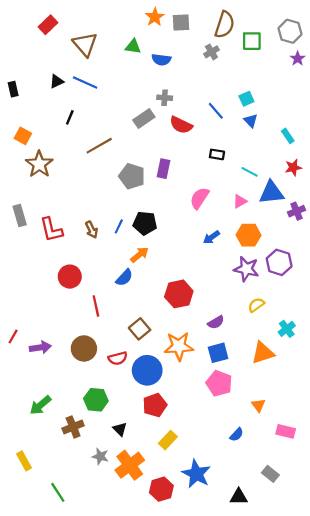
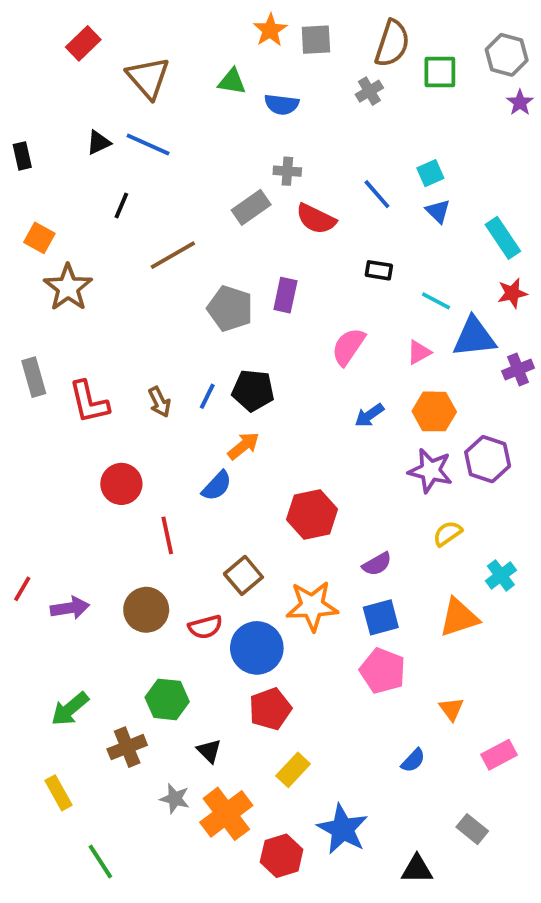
cyan rectangle: (288, 136) -> (503, 238), size x1.5
pink rectangle: (286, 431) -> (499, 755), turned -42
yellow rectangle: (24, 461) -> (58, 793), moved

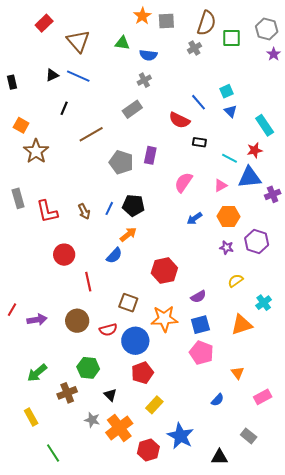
gray cross: (287, 171) -> (144, 80), moved, turned -32
red semicircle: (316, 219) -> (179, 120), moved
red star: (512, 293) -> (255, 150), moved
purple star: (430, 471) -> (227, 248), size x0.6
brown square: (243, 575) -> (128, 303), turned -30

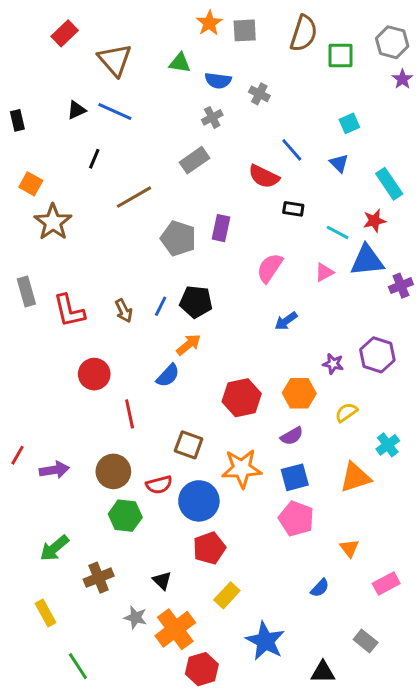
gray cross: (194, 48) -> (259, 94), moved, turned -32
cyan square: (227, 91) -> (349, 123), moved
orange hexagon: (229, 216) -> (299, 393), moved
green hexagon: (88, 368) -> (125, 516), moved
red hexagon: (148, 450) -> (202, 669), moved

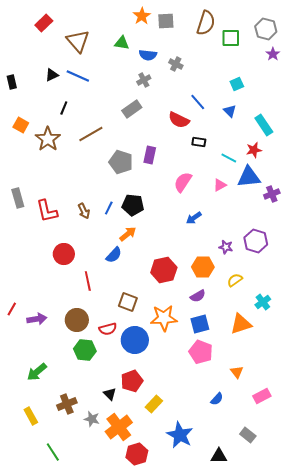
brown star: (53, 222) -> (48, 139), moved
red pentagon: (209, 548) -> (132, 381), moved
brown cross: (99, 578) -> (67, 404), moved

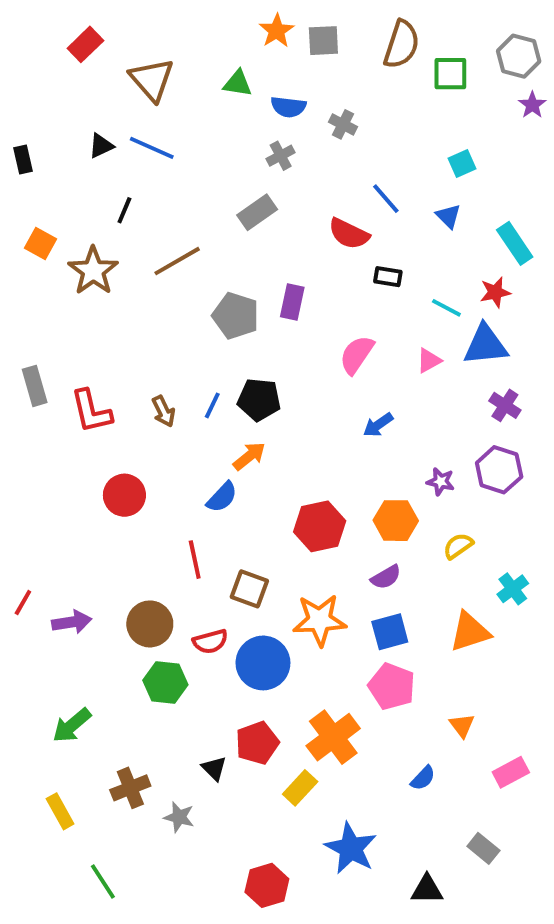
purple cross: (272, 194) -> (505, 405), moved, turned -35
red line: (88, 281) -> (195, 560), moved
orange cross: (119, 427) -> (333, 737), moved

